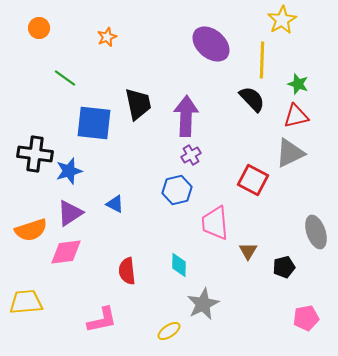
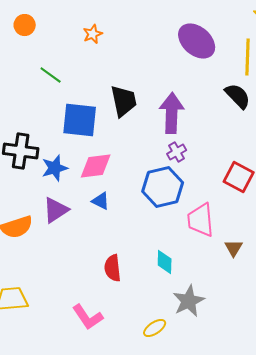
blue hexagon: (177, 190) -> (163, 187), size x1.4
pink diamond: (66, 252) -> (96, 166), moved
pink L-shape: (102, 320) -> (88, 317), turned 68

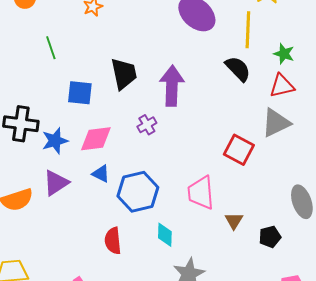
green line: (51, 75) -> (51, 48), turned 35
blue square: (80, 120) -> (80, 93), size x0.7
purple cross: (177, 152) -> (147, 125), moved
blue hexagon: (163, 187) -> (138, 192), moved

